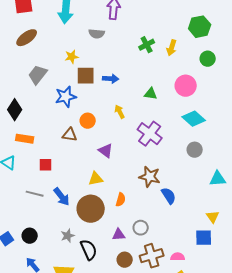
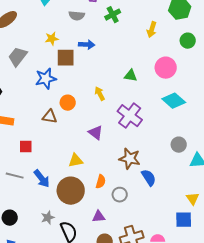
green cross: (147, 45) -> (113, 15), moved
blue arrow: (111, 79) -> (87, 45), moved
gray circle: (195, 150) -> (179, 145), moved
purple triangle: (106, 151) -> (96, 133), moved
gray circle: (141, 228) -> (120, 195), moved

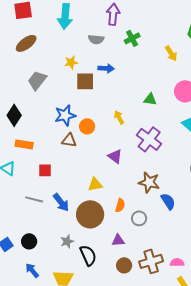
yellow arrow: (152, 30) -> (171, 53), turned -49
blue star: (46, 79) -> (65, 115), moved

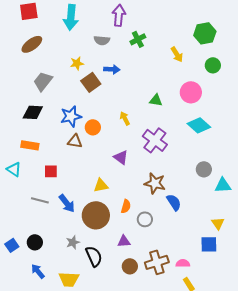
brown square: (85, 81) -> (91, 82), turned -36
black diamond: (14, 115) -> (33, 112), moved, turned 60

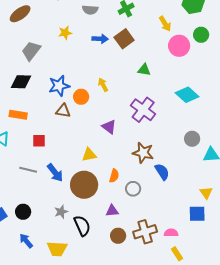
brown square: (91, 82) -> (124, 39), moved
pink circle: (191, 92) -> (179, 46), moved
yellow arrow: (125, 118) -> (103, 85), moved

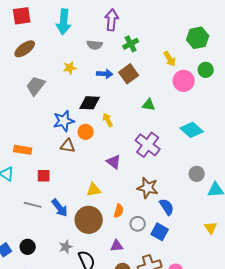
black diamond: (21, 82) -> (90, 103), moved
blue square: (197, 214) -> (160, 232), moved, turned 30

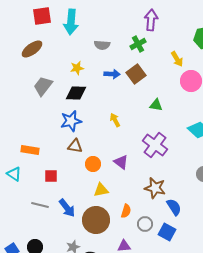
red square: (22, 16) -> (42, 16), moved
purple arrow: (112, 20) -> (151, 20), moved
black diamond: (90, 103) -> (76, 93), moved
orange circle: (86, 132) -> (93, 164), moved

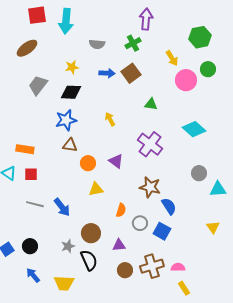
red square: (51, 176) -> (31, 174), moved
brown circle: (96, 220) -> (91, 233), moved, size x0.7

